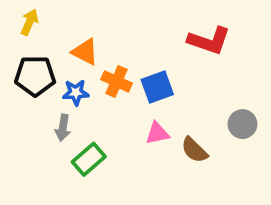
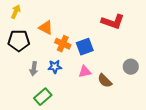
blue star: (76, 93) -> (55, 67), moved
green rectangle: (89, 159) -> (43, 97), moved

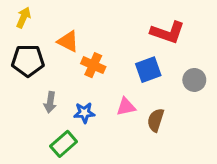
blue square: (85, 47) -> (148, 70), moved
blue star: (55, 67) -> (84, 113), moved
gray circle: (131, 67) -> (194, 80), moved
brown semicircle: (105, 81) -> (156, 120), turned 63

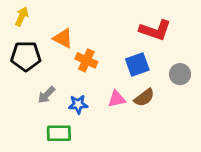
gray arrow: (50, 102) -> (46, 95), turned 36
brown semicircle: (156, 120) -> (144, 98), moved, turned -145
green rectangle: (64, 144) -> (59, 133), turned 40

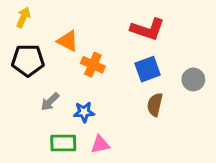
red L-shape: (155, 30) -> (148, 29), moved
brown semicircle: (144, 98) -> (155, 105), turned 140
pink triangle: (117, 99) -> (100, 145), moved

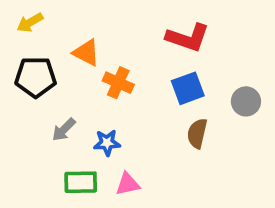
yellow arrow: (23, 17) -> (30, 23), turned -144

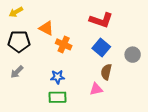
blue square: (188, 88) -> (101, 48), turned -30
gray arrow: (64, 130) -> (17, 72), moved
green rectangle: (81, 182) -> (58, 97), moved
pink triangle: (128, 184) -> (96, 89), moved

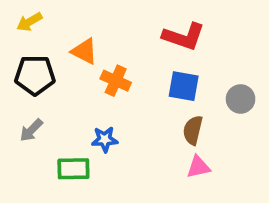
blue square: (101, 48) -> (184, 86), turned -30
pink triangle: (96, 89) -> (198, 167), moved
green rectangle: (58, 97) -> (73, 169), moved

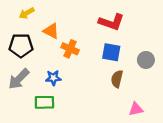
yellow arrow: (29, 22) -> (27, 13), moved
gray arrow: (31, 130) -> (19, 79), size x1.5
blue star: (105, 139) -> (53, 78), moved
pink triangle: (198, 167) -> (136, 109), moved

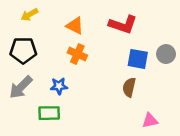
orange triangle: (51, 31) -> (75, 26), moved
blue square: (111, 52) -> (138, 59), moved
gray circle: (146, 60) -> (166, 54), moved

